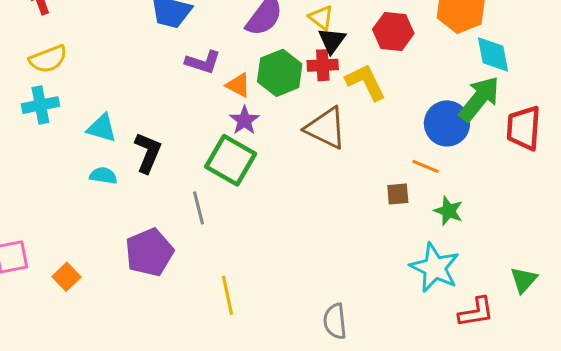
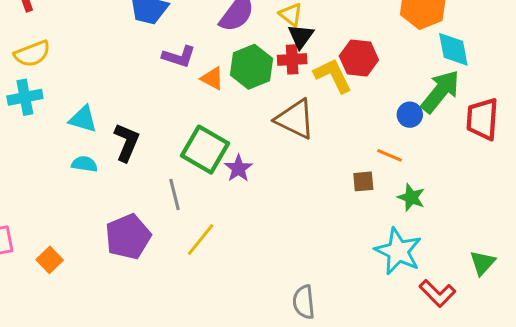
red hexagon: (393, 31) -> (359, 58), moved
purple star: (244, 120) -> (238, 168), moved
blue circle: (447, 123) -> (410, 115), size x0.6
yellow line: (228, 295) -> (201, 240), moved, turned 51
red L-shape: (476, 312) -> (437, 293), turned 54

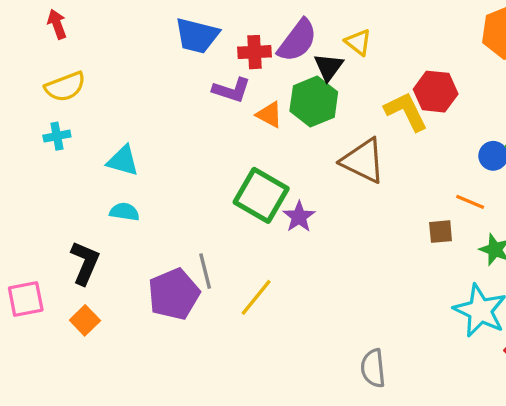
black triangle: (301, 36) -> (329, 67), moved
red cross: (292, 59) -> (255, 52), moved
cyan cross: (25, 97) -> (57, 136), size x0.7
black L-shape: (127, 142) -> (85, 263), moved
gray line: (175, 195) -> (205, 271), moved

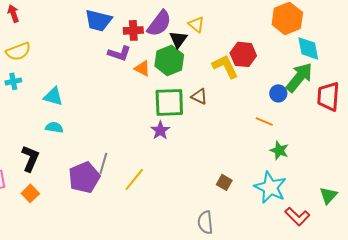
brown triangle: (363, 161) -> (199, 96), size x0.6
green square: (261, 195) -> (169, 102), moved, turned -32
brown square: (441, 232) -> (224, 182), moved, turned 35
gray line: (205, 271) -> (103, 163), turned 30

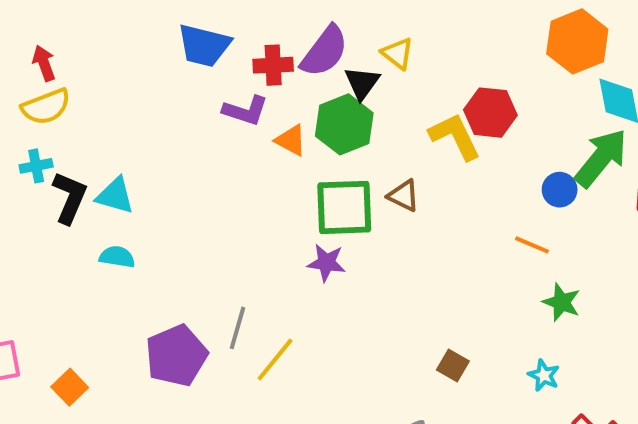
red arrow: (13, 13) -> (44, 63), moved
purple star: (160, 130) -> (326, 263), turned -30
black L-shape: (30, 158) -> (70, 198), moved
gray line: (103, 163) -> (238, 328), moved
cyan star: (270, 187) -> (544, 375), size x0.5

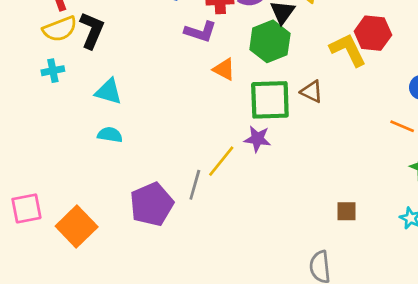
orange triangle: (291, 140) -> (224, 69), moved
black L-shape: (70, 198) -> (92, 30), moved
yellow line: (275, 360) -> (221, 161), moved
brown square: (453, 365) -> (346, 211), turned -30
orange square: (70, 387) -> (77, 227), size x1.6

